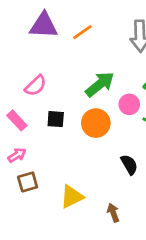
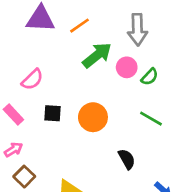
green arrow: (100, 84) -> (97, 55), moved
pink circle: (129, 104) -> (127, 67), moved
brown square: (28, 182) -> (24, 177), turned -30

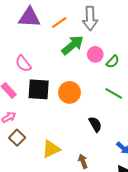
gray arrow: (137, 30) -> (90, 18), moved
pink semicircle: (32, 79) -> (23, 64), turned 96
black square: (53, 113) -> (39, 89), size x1.6

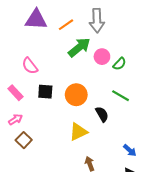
black square: (39, 89) -> (45, 92), size x0.7
black semicircle: (95, 124) -> (102, 114), moved
yellow triangle: (51, 149) -> (78, 132), moved

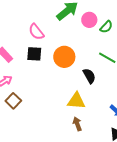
pink semicircle: (30, 66) -> (36, 32), moved
yellow triangle: (78, 132) -> (76, 101), moved, turned 30

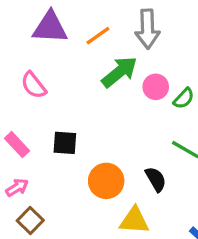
pink semicircle: (36, 32) -> (34, 85), moved
orange circle: (64, 57) -> (106, 181), moved

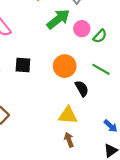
orange circle: (106, 181) -> (65, 66), moved

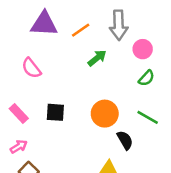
green arrow: (58, 19) -> (97, 58), size x0.7
pink circle: (82, 29) -> (143, 49), moved

